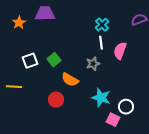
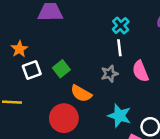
orange star: (19, 23) -> (19, 49), moved
pink semicircle: (120, 51) -> (140, 71), moved, turned -42
red circle: (56, 100) -> (64, 118), size x1.5

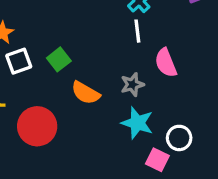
gray star: (110, 74) -> (132, 85), moved
red circle: (64, 118) -> (37, 126), moved

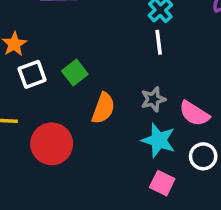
pink semicircle: (166, 63) -> (194, 114), moved, turned -36
orange semicircle: (86, 93) -> (103, 108), turned -100
pink square: (157, 160) -> (162, 183), moved

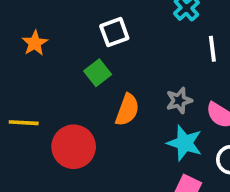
white line: (159, 42) -> (212, 49), moved
white square: (32, 74) -> (114, 32), moved

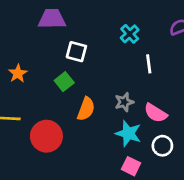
white square: (114, 32) -> (76, 52), turned 35
orange star: (35, 43) -> (18, 73), moved

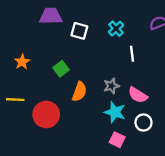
white square: (76, 52) -> (79, 31), moved

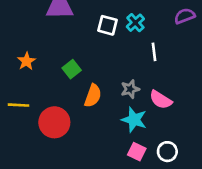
white square: (79, 31) -> (107, 25), moved
white circle: (143, 123) -> (167, 152), moved

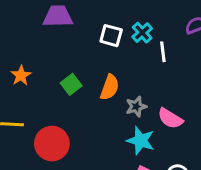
white line: (154, 52) -> (163, 52), moved
orange semicircle: (93, 96) -> (110, 87), moved

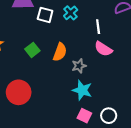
cyan cross: (142, 33) -> (71, 13), moved
white square: (111, 36) -> (45, 15), moved
pink semicircle: (170, 118) -> (103, 49), moved

